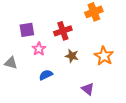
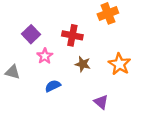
purple square: (27, 30) -> (31, 34), turned -35
red cross: (63, 31) -> (72, 35), turned 30

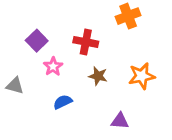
orange star: (119, 64) -> (142, 76), turned 30
purple triangle: (101, 102) -> (120, 121), turned -35

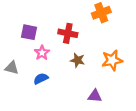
purple square: (37, 41) -> (29, 32), turned -35
blue semicircle: (63, 102) -> (41, 79), moved

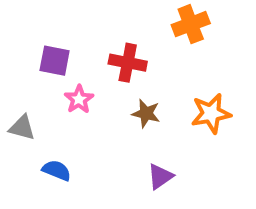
blue semicircle: (41, 79) -> (57, 170), moved, turned 48
purple triangle: (95, 96) -> (160, 176), moved, turned -40

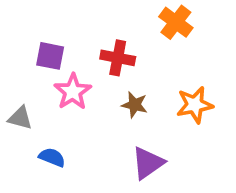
orange cross: (191, 24) -> (176, 22), turned -32
pink star: (79, 99) -> (73, 92), size x1.4
purple triangle: (160, 176) -> (148, 163), size x1.4

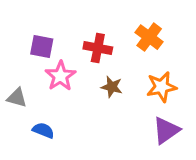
orange cross: (176, 22) -> (149, 37), moved
purple triangle: (148, 163) -> (166, 130), moved

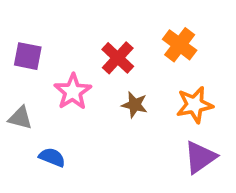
purple square: (42, 46) -> (28, 56), moved
red cross: (98, 48) -> (118, 58), turned 32

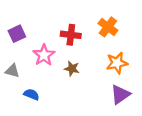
purple square: (28, 56) -> (17, 34), turned -36
red cross: (118, 58) -> (71, 35), turned -36
brown star: (135, 105) -> (72, 69), moved

